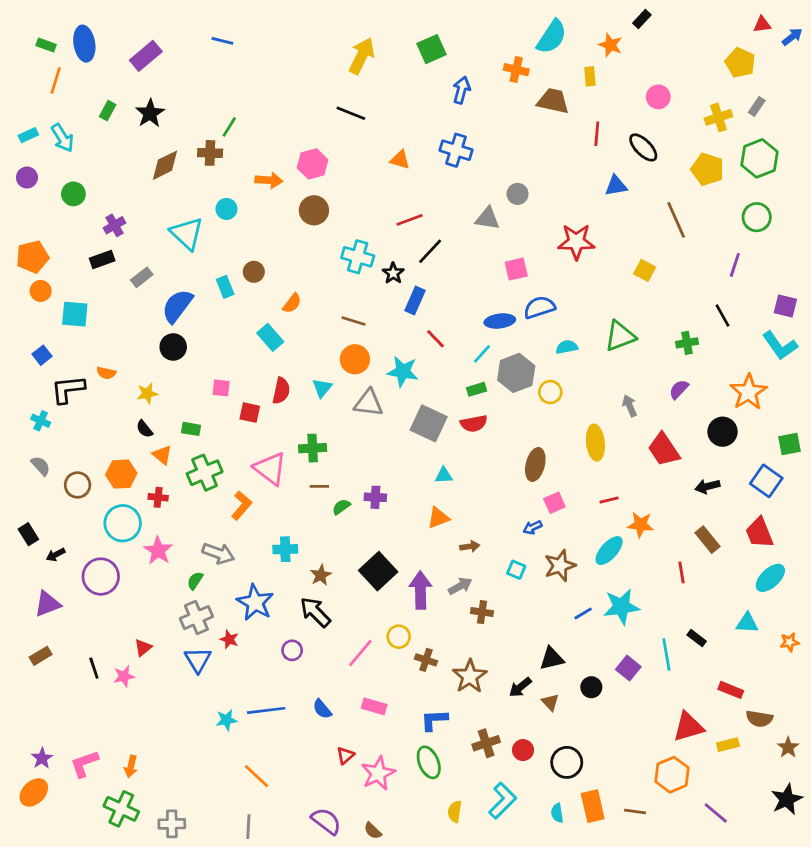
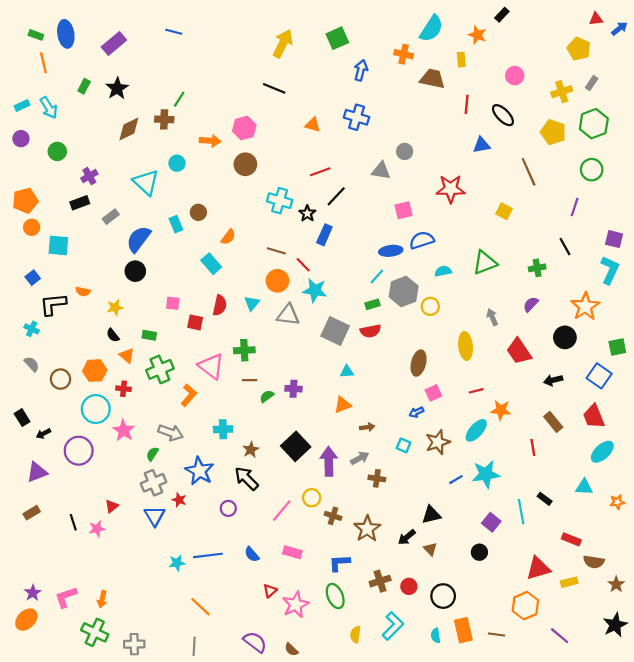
orange line: (56, 80) -> (43, 63), turned -30
red line: (436, 339) -> (303, 265), moved
cyan L-shape: (780, 346) -> (610, 270), turned -120
black circle: (591, 687) -> (479, 552), moved

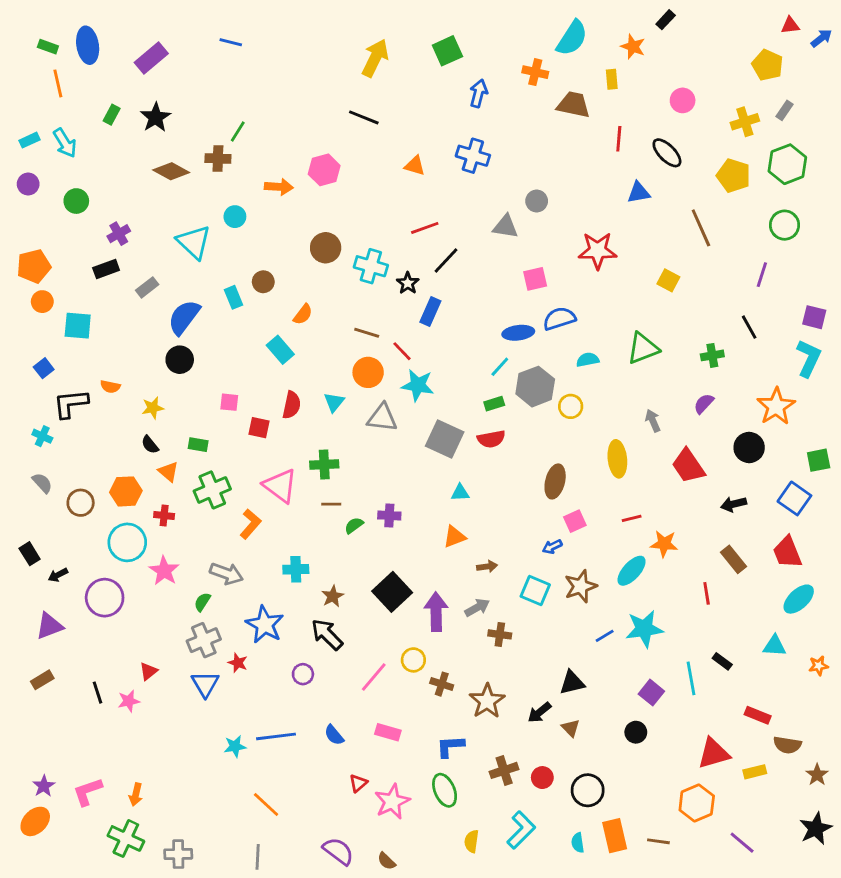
brown diamond: (129, 129) -> (171, 171), turned 55
brown circle: (245, 164) -> (326, 248), moved
cyan square: (404, 445) -> (535, 591), size x1.5

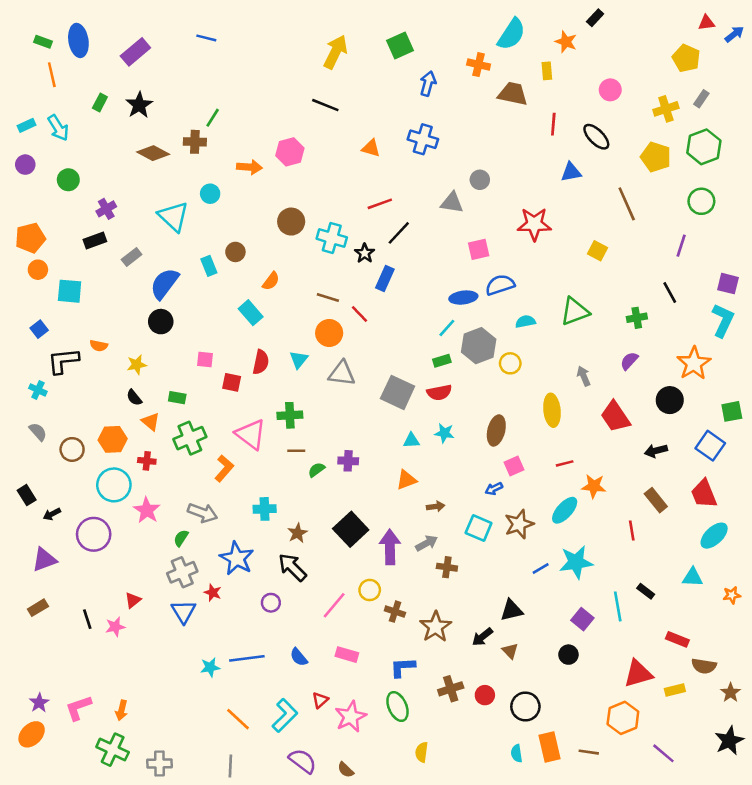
cyan star: (418, 385) -> (444, 433), moved, size x0.7
cyan L-shape: (521, 830) -> (285, 715), moved

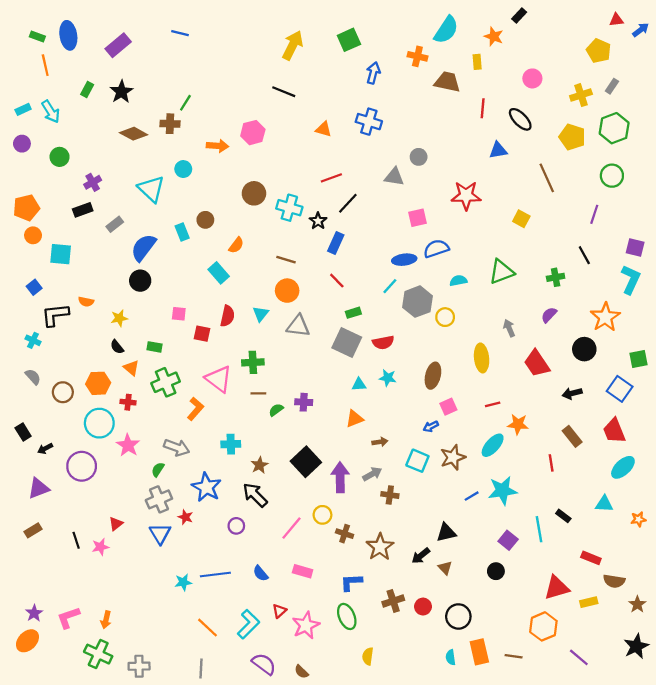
red line: (360, 314) -> (337, 281), moved
green rectangle: (442, 361) -> (353, 313), moved

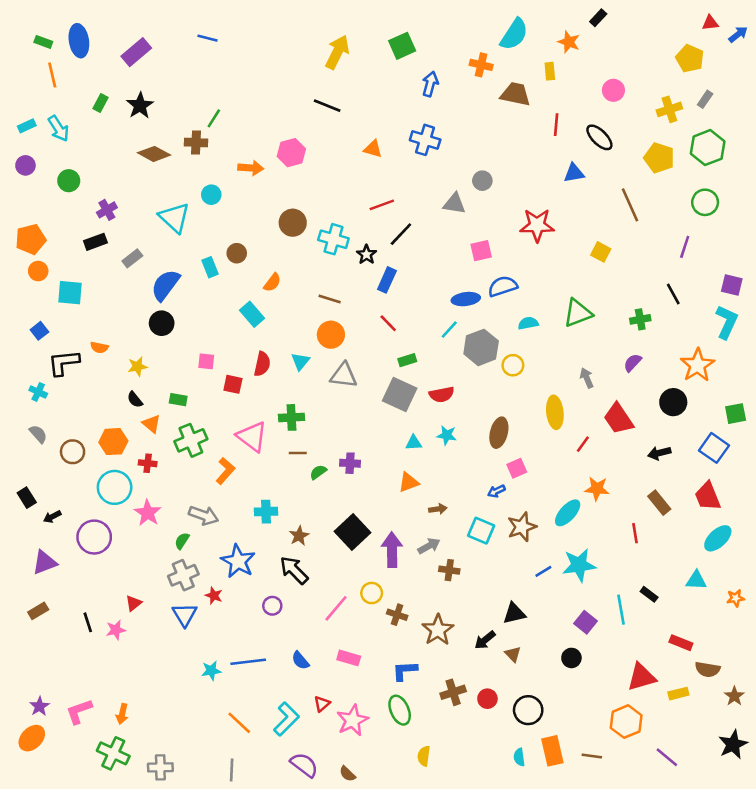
red line: (493, 404) -> (583, 444), moved, turned -40

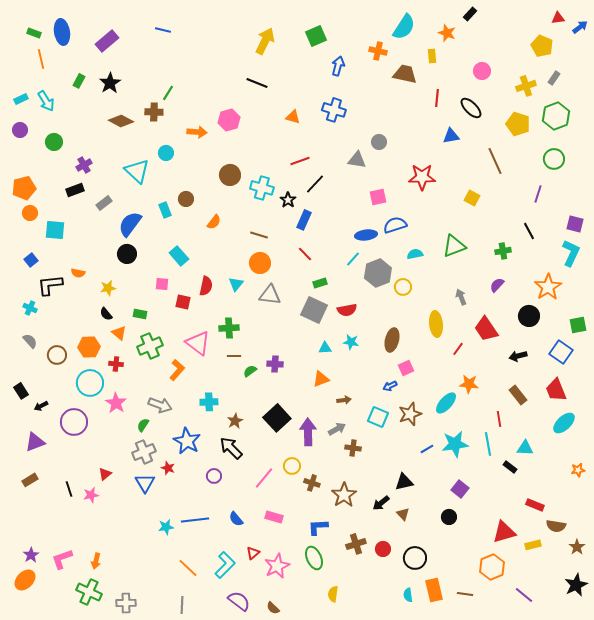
cyan rectangle: (252, 314) -> (179, 256), moved
cyan triangle: (696, 580) -> (525, 448), moved
cyan line: (621, 610) -> (488, 444), moved

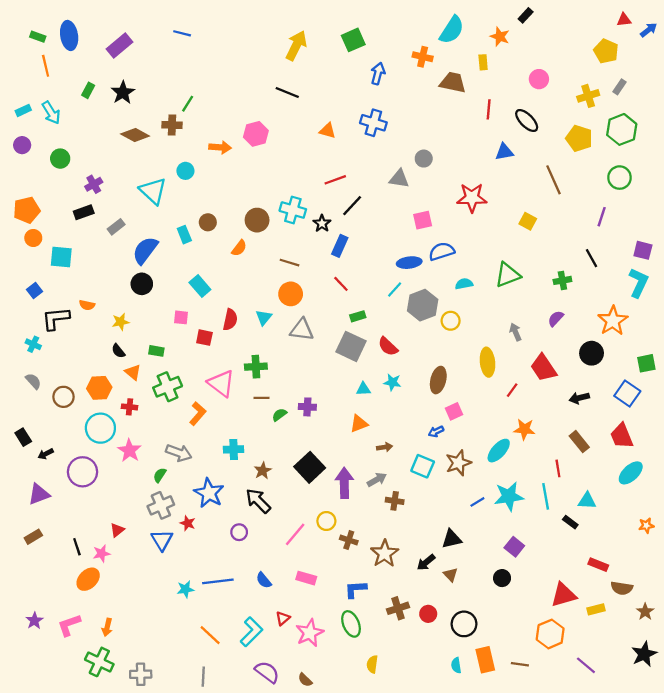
brown circle: (230, 175) -> (257, 220), moved
red semicircle: (347, 310) -> (388, 346), turned 54
orange ellipse: (25, 580) -> (88, 579), moved

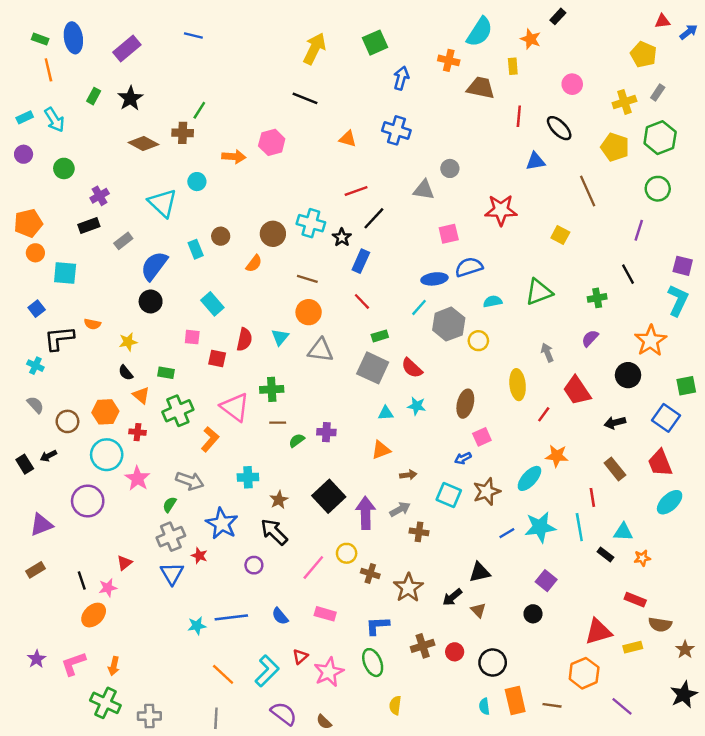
black arrow: (46, 454) -> (48, 456), moved
orange star: (646, 525) -> (642, 558), moved

